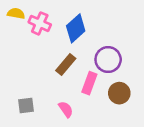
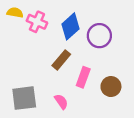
purple circle: (108, 60) -> (99, 36), moved
gray square: (26, 106) -> (24, 98), size x1.6

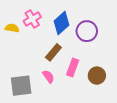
yellow semicircle: (15, 13) -> (12, 28), moved
pink cross: (37, 22) -> (32, 19), turned 36
pink semicircle: (61, 102) -> (48, 77), moved

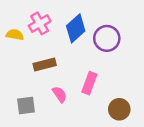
brown rectangle: (53, 52) -> (45, 65), moved, turned 36
brown circle: (97, 76) -> (119, 109), moved
gray square: (21, 86) -> (26, 106), size x0.7

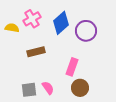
pink semicircle: (60, 94) -> (48, 88), moved
gray square: (26, 106) -> (29, 90), moved
brown circle: (119, 109) -> (80, 88), moved

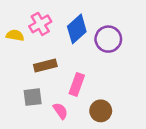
pink rectangle: (72, 67) -> (77, 84), moved
gray square: (29, 90) -> (33, 97), moved

